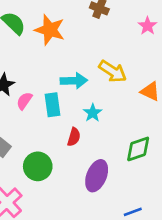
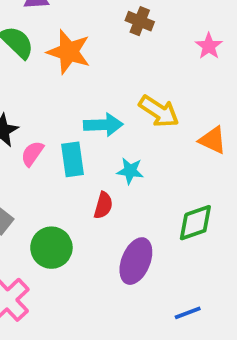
cyan star: (93, 113) -> (130, 171), turned -30

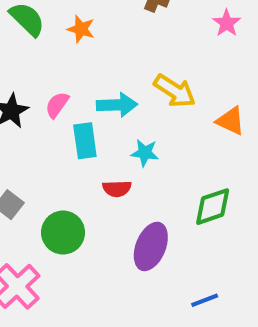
orange star: (69, 52) -> (81, 29), size x0.6
pink semicircle: (32, 154) -> (57, 105), moved
red semicircle: (103, 205) -> (117, 189), turned 72

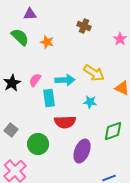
cyan star: (145, 153) -> (90, 102), moved
red semicircle: (117, 189) -> (65, 122), size x1.5

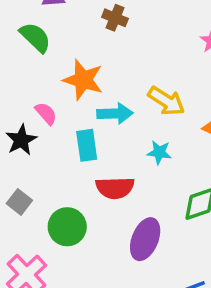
brown cross: (84, 26) -> (115, 18), moved
orange star: (47, 42) -> (83, 80), moved, size x1.6
pink semicircle: (35, 80) -> (46, 113), moved, turned 104
black star: (12, 83) -> (21, 140), moved

